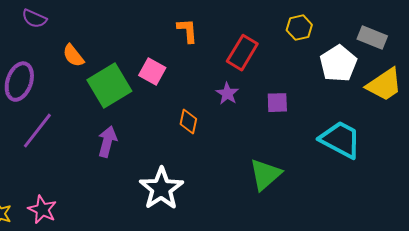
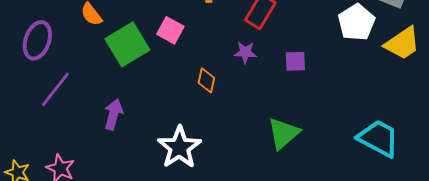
purple star: (227, 94) -> (245, 52), turned -30
cyan trapezoid: (340, 140) -> (378, 138), moved
purple arrow: (107, 142) -> (113, 114), moved

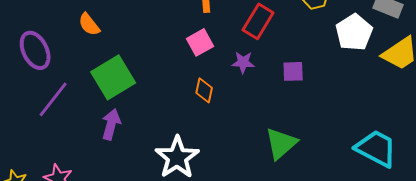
pink square: (170, 30) -> (200, 42), moved, turned 32
purple ellipse: (37, 40) -> (35, 50), turned -45
green square: (127, 44) -> (113, 77), moved

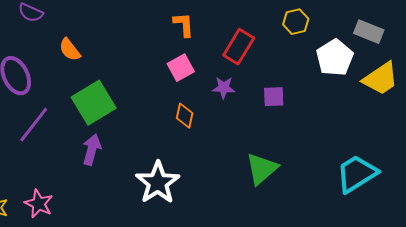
cyan trapezoid: (376, 148) -> (357, 174), turned -60

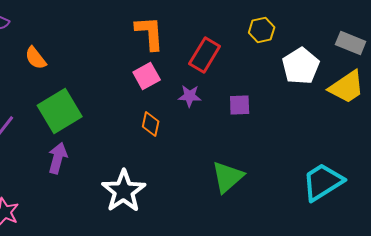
orange L-shape: (184, 25) -> (150, 33), size x1.4
gray rectangle: (369, 32) -> (351, 43), moved

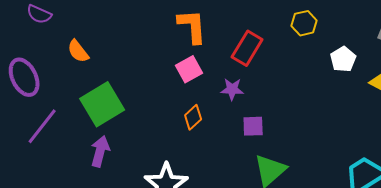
white pentagon: (301, 66) -> (343, 59), size x0.7
purple square: (240, 105) -> (253, 126), moved
orange diamond: (151, 124) -> (193, 117), turned 35

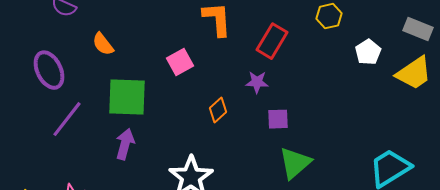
pink square: (189, 69) -> (180, 62), moved
green square: (102, 104) -> (127, 97), turned 33

